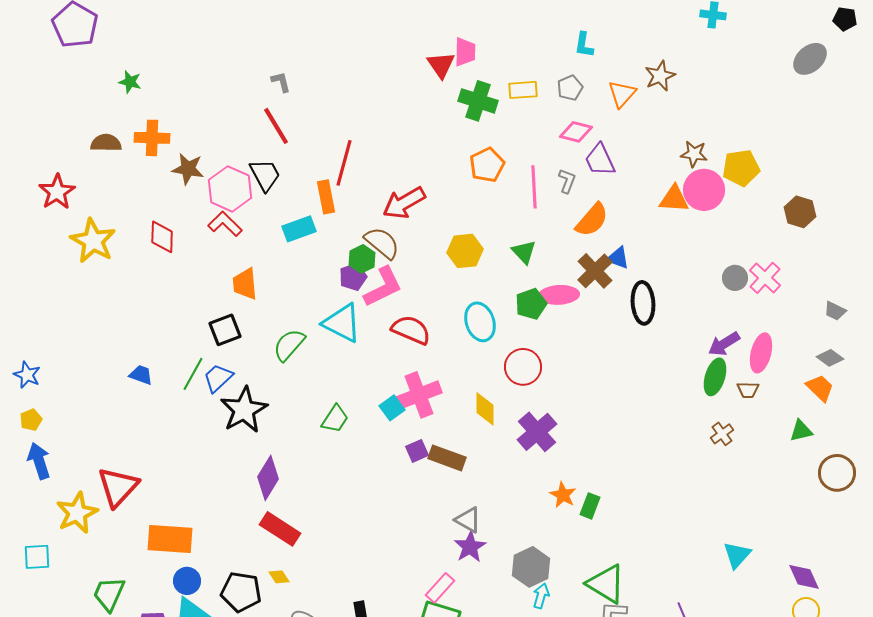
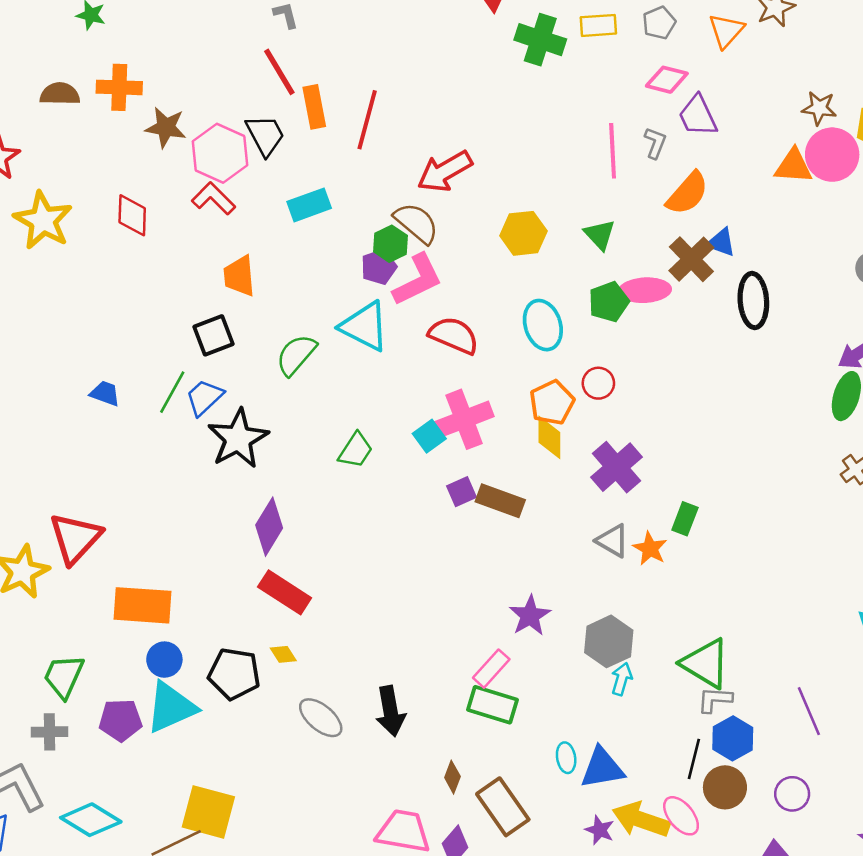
orange pentagon: (487, 165) -> (552, 403), moved
orange rectangle: (326, 197) -> (314, 107), moved
red circle: (523, 367) -> (598, 383), size x0.7
green rectangle: (590, 506) -> (685, 519), moved
gray triangle: (468, 520) -> (613, 541), moved

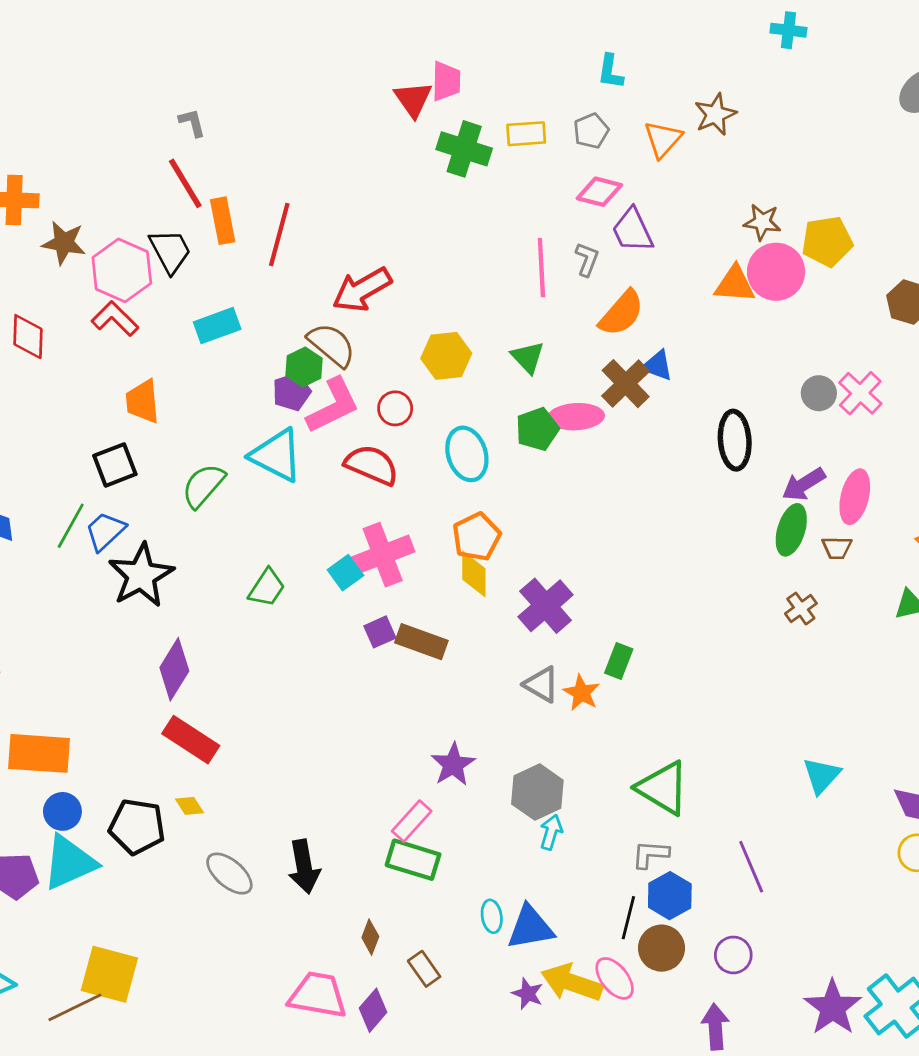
black ellipse: (753, 301) -> (735, 440), moved
red circle: (598, 383) -> (395, 408), moved
green triangle: (706, 663) -> (663, 788), moved
brown rectangle: (503, 807) -> (424, 969), size x0.6

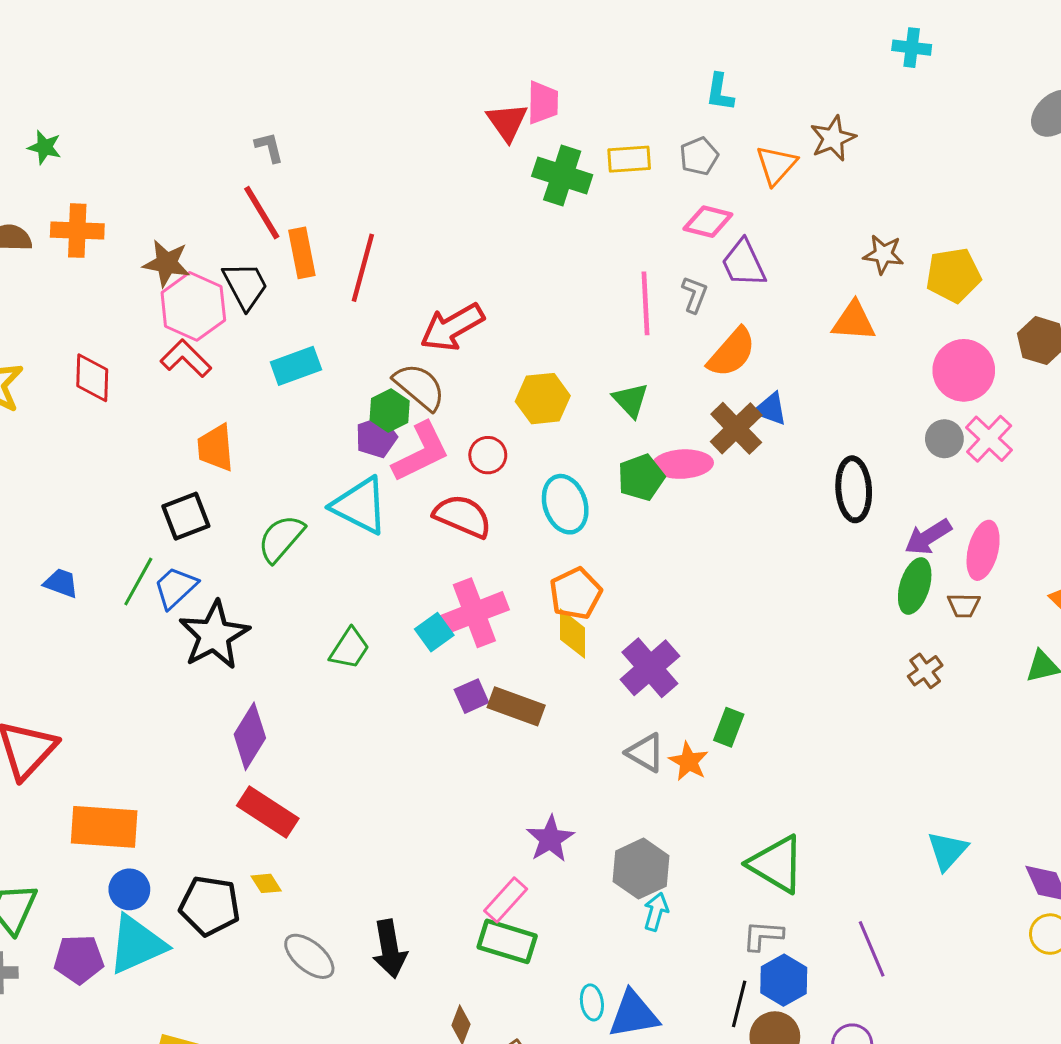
brown star: (64, 243) -> (167, 263), moved
pink circle: (776, 272) -> (964, 370), moved

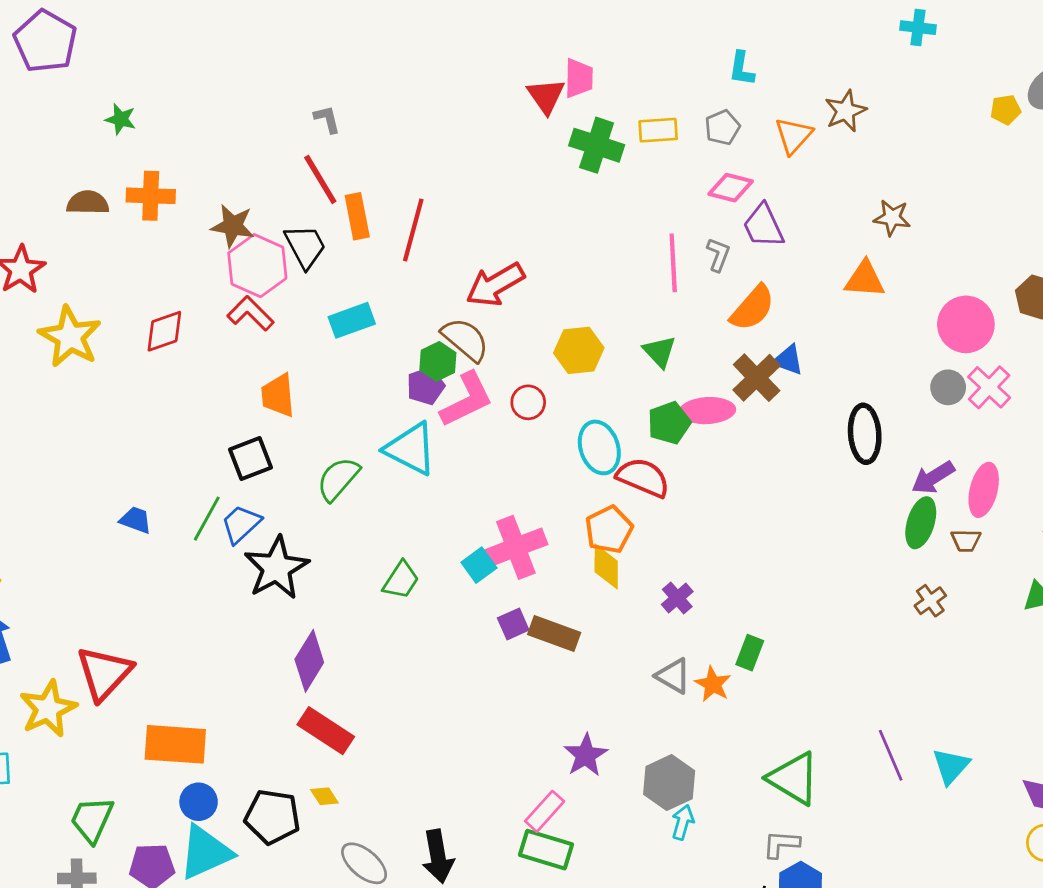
yellow pentagon: (953, 275) -> (1006, 110), moved, size x0.6
red diamond: (92, 378) -> (164, 331), turned 69
red semicircle: (463, 516) -> (643, 478), moved
purple cross: (650, 668) -> (677, 598), size x0.6
purple line: (872, 949) -> (891, 755), moved

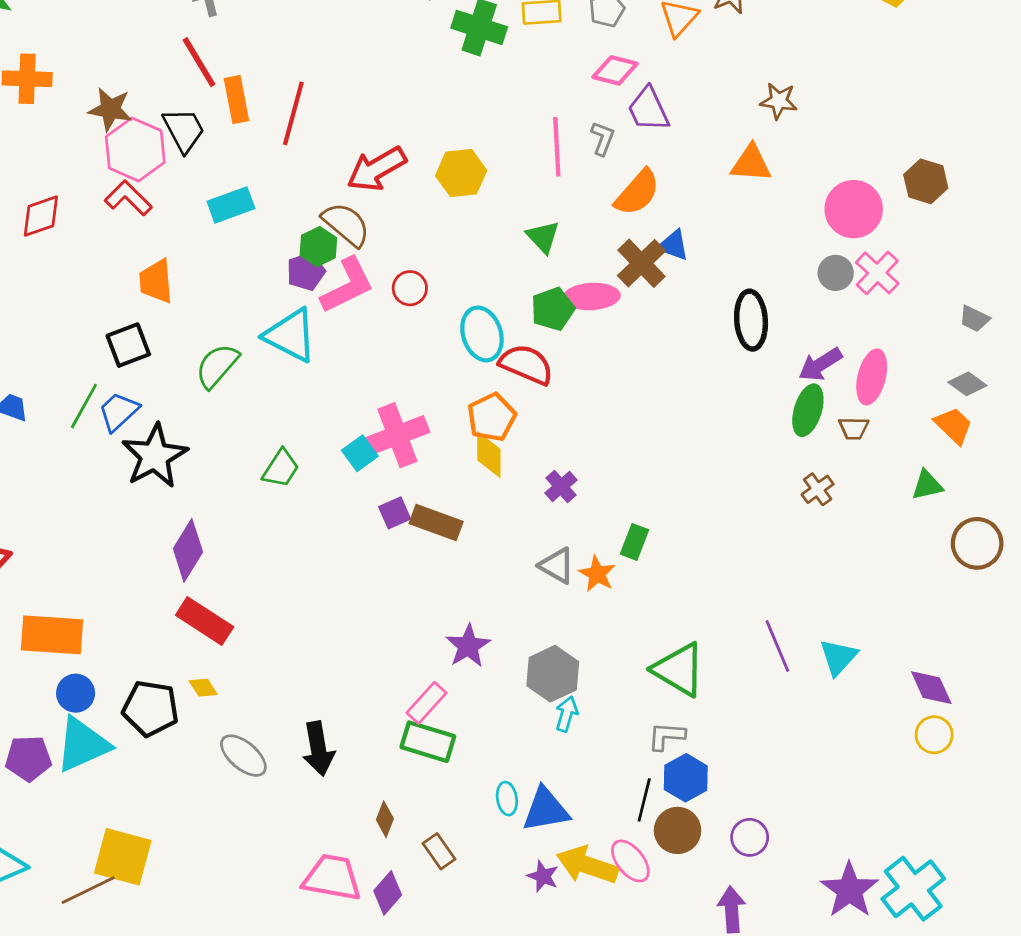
yellow hexagon: (579, 350) -> (461, 173), moved

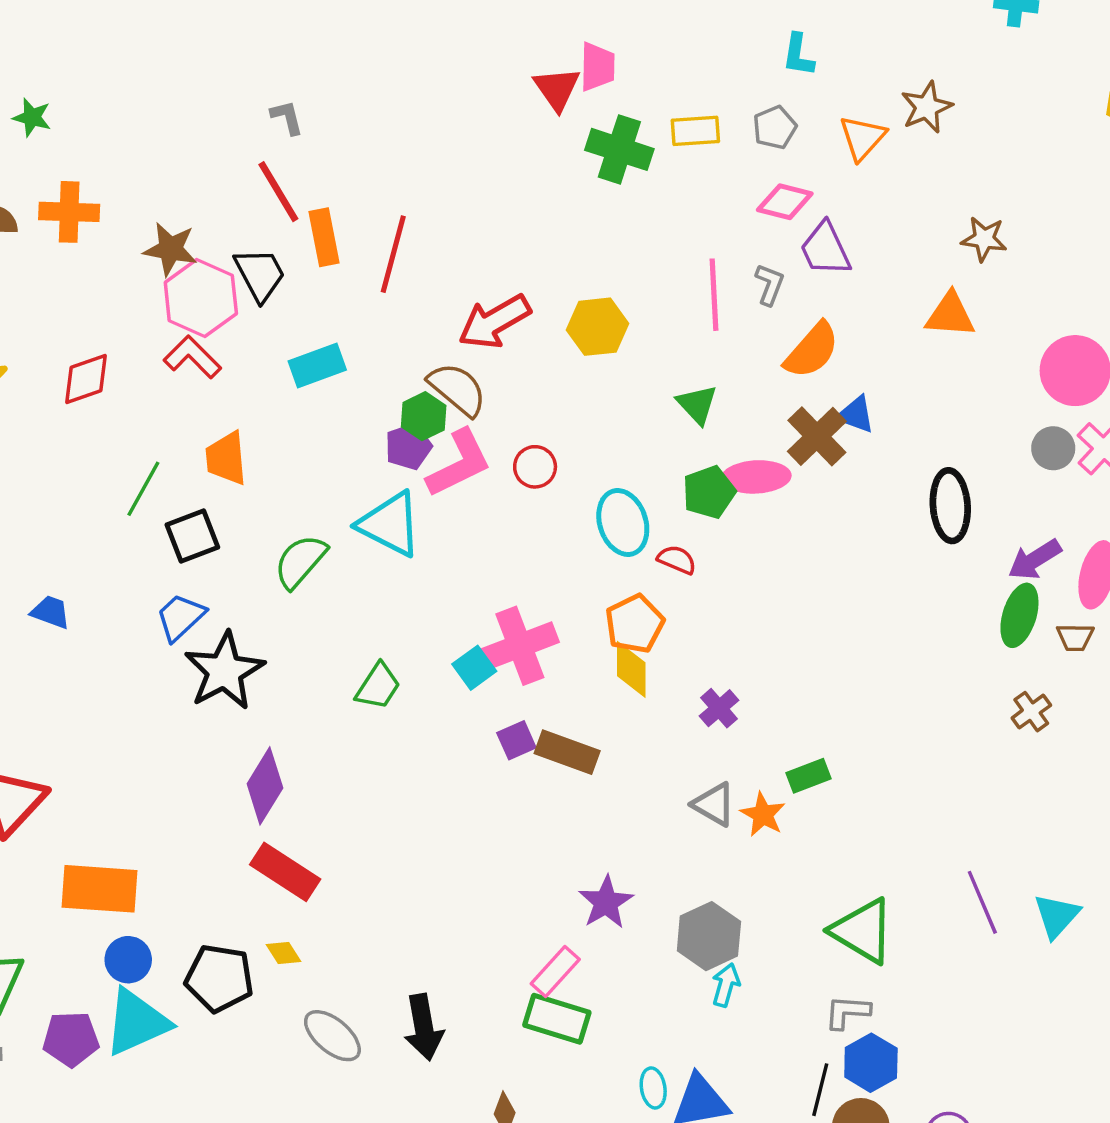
red semicircle: (526, 364) -> (677, 560), size x0.6
green line: (84, 406) -> (143, 489), moved
green rectangle: (635, 542) -> (808, 776), turned 48

